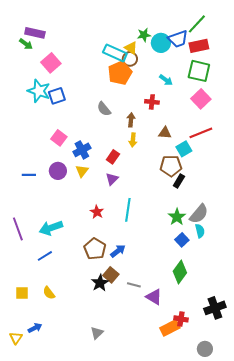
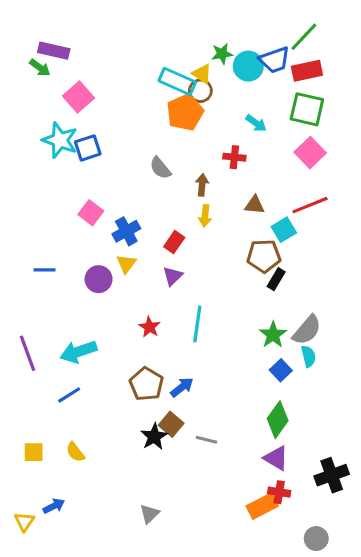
purple circle: (58, 171) -> (99, 279), moved
purple triangle: (154, 297) -> (276, 458), moved

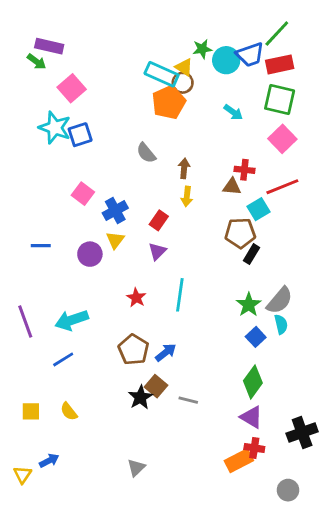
red cross: (234, 157) -> (244, 170), moved

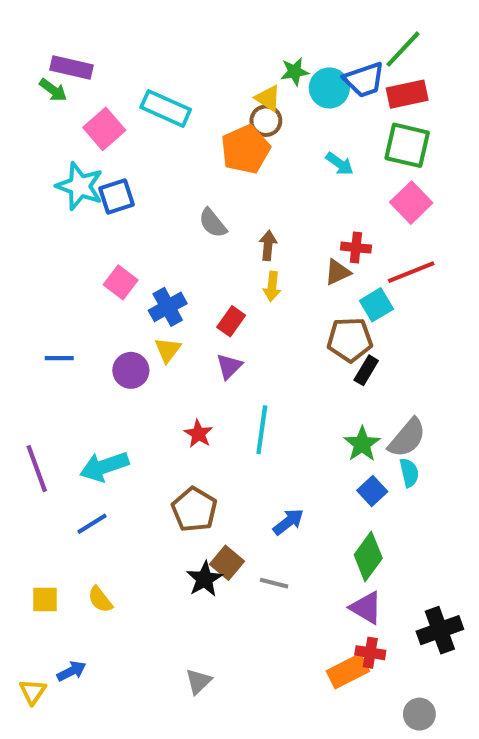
cyan rectangle: (162, 74) -> (166, 108), moved
brown triangle: (232, 187) -> (338, 272), turned -30
blue arrow: (166, 352) -> (288, 522), moved

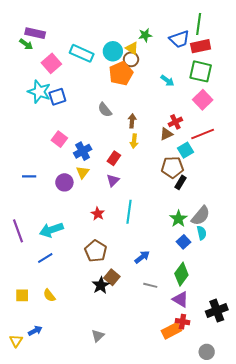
green line: (403, 49) -> (199, 24), turned -35
cyan circle: (329, 88) -> (113, 51), moved
red cross: (356, 248) -> (175, 122), turned -32
gray line: (274, 583) -> (150, 285), moved

